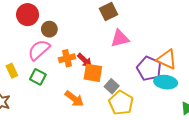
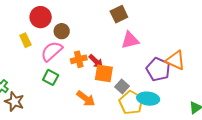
yellow rectangle: (12, 71) -> (25, 40), moved
cyan ellipse: (166, 82) -> (148, 99), moved

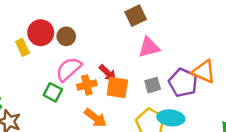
red circle: (41, 17) -> (41, 33), moved
pink semicircle: (52, 51) -> (69, 69), moved
orange cross: (79, 59) -> (87, 85), moved
gray square: (122, 86) -> (153, 85), moved, turned 32

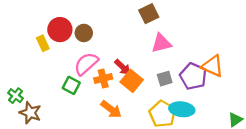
orange square: (117, 87) -> (132, 81), turned 30

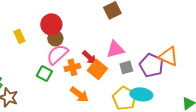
red circle: (60, 30) -> (51, 24), moved
brown circle: (84, 33) -> (55, 38), moved
pink triangle: (161, 43) -> (115, 49), moved

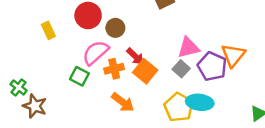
brown circle: (55, 38) -> (115, 28), moved
pink triangle: (115, 49) -> (189, 48), moved
orange triangle: (168, 56) -> (233, 55), turned 45
gray square: (126, 67) -> (181, 69), turned -32

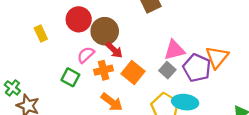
brown circle: (115, 28) -> (105, 31), size x1.5
pink semicircle: (96, 53) -> (86, 55), size x0.7
red arrow: (135, 56) -> (114, 50), moved

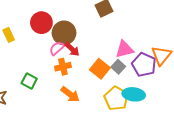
pink semicircle: (86, 55) -> (57, 48), moved
orange square: (133, 73) -> (100, 69), moved
green square: (70, 77) -> (29, 81), moved

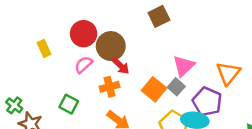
pink semicircle: (57, 48) -> (84, 65), moved
pink triangle: (124, 49) -> (184, 66), turned -30
purple pentagon: (144, 65) -> (207, 102), moved

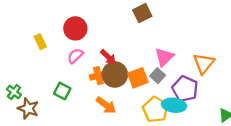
brown circle: (111, 46) -> (115, 74), moved
orange square: (154, 89) -> (138, 78), turned 30

